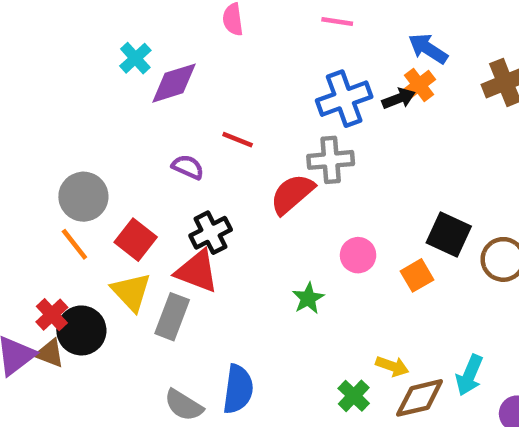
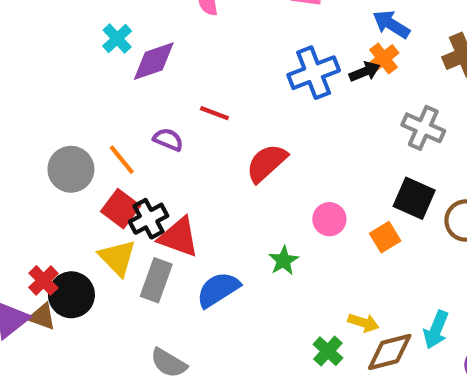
gray cross: (331, 160) -> (423, 128), moved, turned 30
black cross: (211, 233) -> (149, 219), moved
orange line: (74, 244) -> (122, 160), moved
blue semicircle: (238, 389) -> (218, 290), moved, turned -129

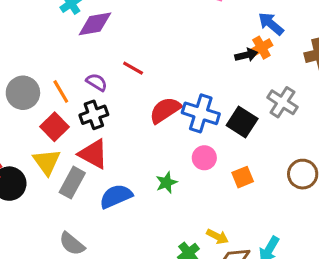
blue cross: (314, 73) -> (201, 113), moved, turned 30
black square: (414, 198) -> (242, 122), moved
black cross: (149, 219) -> (94, 115), moved

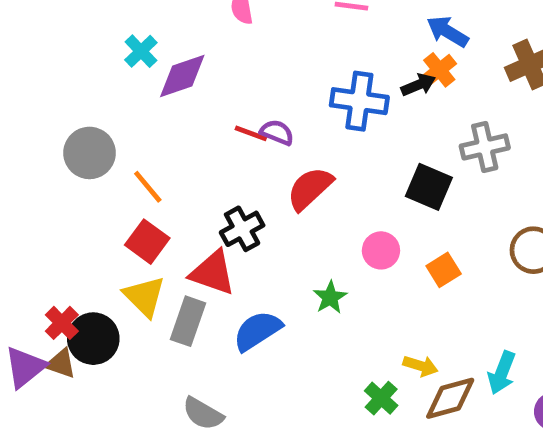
purple semicircle: (97, 82) -> (277, 132), moved
gray circle: (23, 93) -> (90, 153), moved
gray cross: (282, 102) -> (485, 147), turned -36
blue cross: (201, 113) -> (359, 101), moved
black cross: (94, 115) -> (242, 229), moved

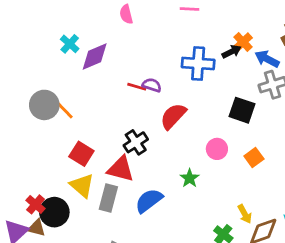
blue arrow: (448, 31) -> (267, 59), moved
orange line: (148, 187) -> (64, 110), moved
yellow arrow: (421, 366) -> (245, 214), turned 48

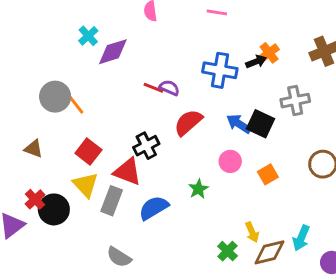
blue arrow: (267, 59) -> (239, 124), moved
brown triangle: (37, 228) -> (33, 149), moved

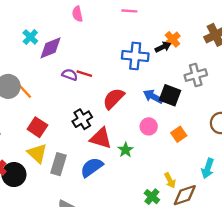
purple semicircle: (169, 88) -> (70, 75), moved
red triangle: (128, 172) -> (101, 138), moved
cyan arrow: (301, 238) -> (208, 168), moved

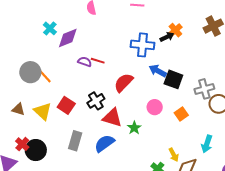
gray cross: (196, 75) -> (204, 89), moved
blue arrow: (153, 97) -> (158, 71), moved
red square: (37, 127) -> (66, 105), moved
yellow triangle: (37, 153) -> (43, 111), moved

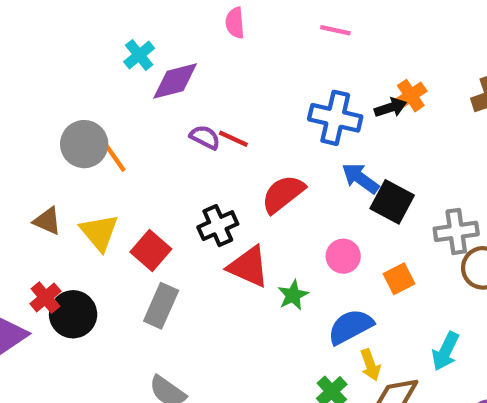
red square: (66, 105) -> (151, 250), moved
blue semicircle: (104, 143) -> (350, 327), moved

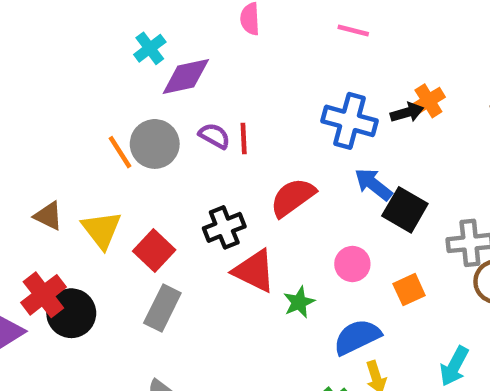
red line: (233, 139) -> (244, 138), turned 60
gray circle: (84, 144) -> (155, 144), moved
red cross: (45, 298) -> (43, 295), size x1.4

